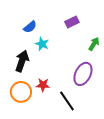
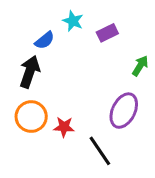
cyan star: (42, 44) -> (73, 21), moved
black arrow: (22, 61) -> (30, 72), moved
orange circle: (21, 92) -> (31, 117), moved

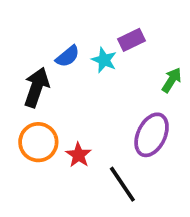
cyan star: (73, 21) -> (104, 60), moved
blue semicircle: (45, 40) -> (68, 56), moved
red star: (64, 127) -> (79, 155), turned 30

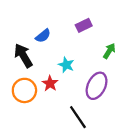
cyan star: (104, 60) -> (66, 65), moved
black arrow: (37, 87) -> (23, 56), turned -50
red star: (79, 155) -> (50, 83), moved

